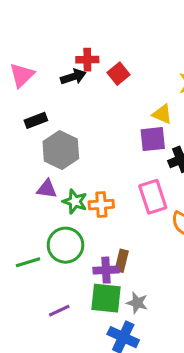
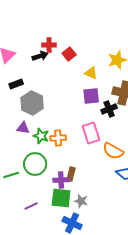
yellow triangle: (162, 114) -> (91, 73), moved

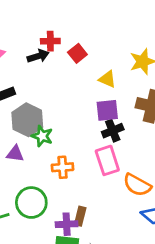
black cross: (109, 109) -> (113, 131), moved
green star: (41, 136) -> (42, 136), moved

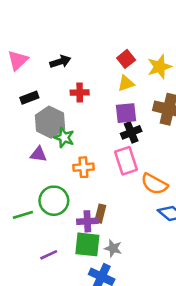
red cross: (50, 41) -> (80, 92), moved
red square: (77, 53) -> (126, 59), moved
yellow triangle: (107, 79) -> (126, 83), turned -42

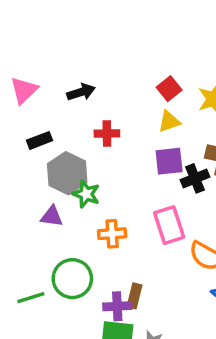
black cross: (131, 132) -> (195, 178), moved

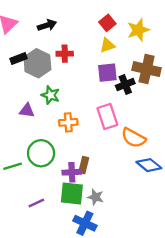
gray hexagon: (67, 173) -> (37, 63), moved

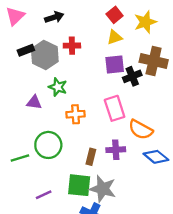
purple cross: (72, 172) -> (116, 150), moved
gray star: (96, 197) -> (103, 189), size x1.6

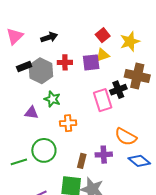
purple square: (115, 65) -> (91, 62), moved
pink rectangle: (115, 108) -> (103, 100), moved

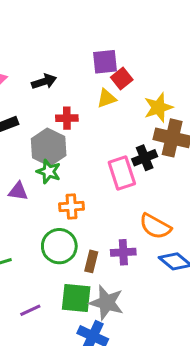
yellow star: (130, 41) -> (158, 107), moved
yellow triangle: (103, 55) -> (107, 98), moved
purple square: (91, 62) -> (105, 62), moved
gray hexagon: (41, 71) -> (49, 147), moved
green circle: (44, 150) -> (59, 246), moved

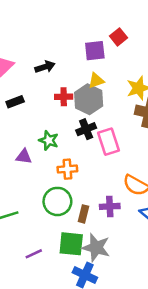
red square: (122, 78) -> (118, 37), moved
gray hexagon: (49, 147) -> (89, 99), moved
black cross: (145, 158) -> (86, 129), moved

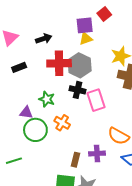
yellow triangle: (96, 81) -> (86, 39), moved
red cross: (64, 97) -> (59, 63), size x1.6
black cross: (86, 129) -> (78, 90), turned 35
orange cross: (67, 169) -> (62, 123), turned 35
green circle: (57, 201) -> (35, 130), moved

